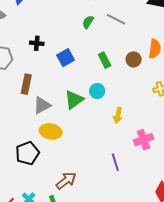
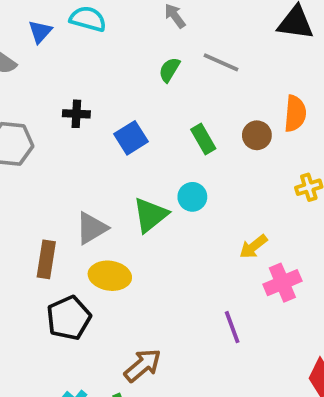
brown rectangle: (26, 84) -> (46, 259), moved
yellow arrow: (118, 115) -> (253, 247), moved, turned 42

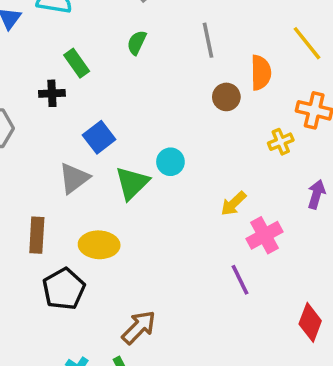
gray line: (221, 62) -> (208, 40), moved, turned 60
blue square: (131, 138) -> (99, 137), moved
green rectangle: (203, 139) -> (77, 63), moved
gray triangle: (91, 228) -> (74, 178), moved
purple line: (232, 327) -> (240, 280), moved

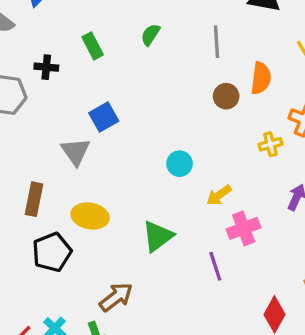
black cross: (52, 93) -> (46, 67), moved
cyan circle: (170, 162) -> (180, 164), moved
gray triangle: (74, 178) -> (76, 152), turned -36
green triangle: (132, 183) -> (158, 236), moved

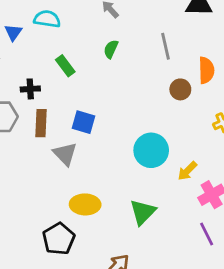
blue square: (104, 117) -> (84, 122), turned -35
cyan circle: (180, 164) -> (151, 150), size x1.6
brown rectangle: (34, 199) -> (41, 123), moved
purple line: (215, 266) -> (207, 234), moved

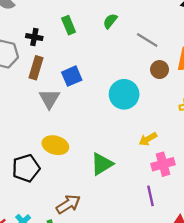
gray line: (166, 46) -> (147, 40), moved, turned -60
blue square: (84, 122) -> (72, 76), turned 36
cyan circle: (151, 150) -> (124, 94), moved

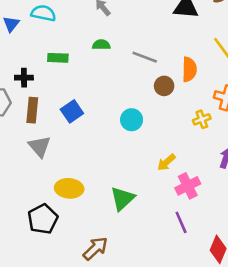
green semicircle: (110, 21) -> (101, 45), turned 63
green rectangle: (69, 25) -> (58, 58), turned -54
cyan circle: (124, 94) -> (132, 120), size x0.7
gray triangle: (49, 99) -> (40, 146), moved

